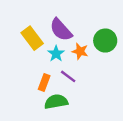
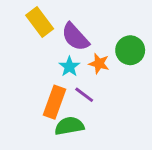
yellow rectangle: (32, 38) -> (40, 22), moved
orange rectangle: (44, 82) -> (54, 102), size x1.5

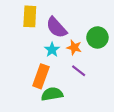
yellow rectangle: (40, 22) -> (30, 16), turned 40
purple line: (84, 95) -> (79, 71), moved

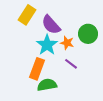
yellow rectangle: (30, 16) -> (27, 15), turned 30
cyan star: (52, 50) -> (47, 45), size x1.5

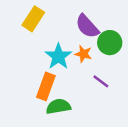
purple semicircle: (51, 25) -> (87, 26), moved
purple line: (71, 64) -> (101, 81), moved

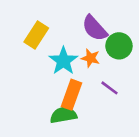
yellow rectangle: (33, 19) -> (36, 35), moved
orange rectangle: (46, 86) -> (72, 95), moved

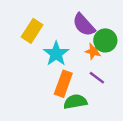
orange star: (91, 58) -> (93, 51), moved
green semicircle: (63, 115) -> (75, 102), moved

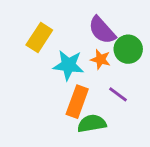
orange star: (93, 51) -> (101, 59), moved
cyan star: (56, 54) -> (68, 65), turned -30

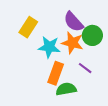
orange star: (101, 59) -> (72, 43), size x1.5

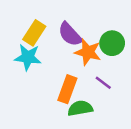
purple semicircle: (73, 22) -> (70, 34), moved
cyan star: (49, 47) -> (28, 57), moved

